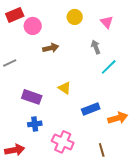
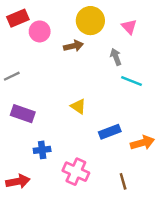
yellow circle: (75, 17) -> (90, 21), size x1.5
brown arrow: (51, 48) -> (73, 46), moved
cyan line: (109, 67) -> (132, 81), turned 66
purple rectangle: (32, 97) -> (23, 114), moved

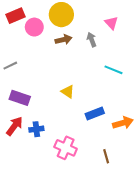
yellow circle: (90, 21) -> (61, 15), moved
gray arrow: (116, 57) -> (92, 40), moved
red arrow: (18, 181) -> (14, 126), moved, turned -42

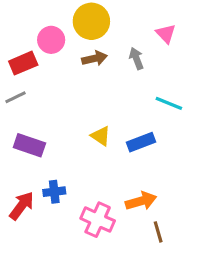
red rectangle: (16, 16) -> (23, 63), moved
blue rectangle: (95, 114) -> (141, 142), moved
orange arrow: (123, 123) -> (141, 201), moved
red arrow: (14, 126) -> (22, 206), moved

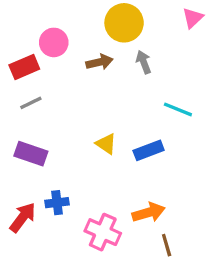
yellow circle: (91, 21) -> (124, 23), moved
pink triangle: (166, 34) -> (193, 18), moved, turned 30
gray line: (15, 97) -> (31, 103), moved

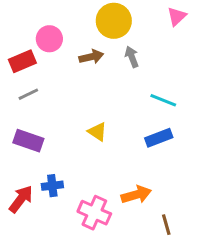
blue rectangle: (149, 150) -> (159, 138), moved
brown line: (167, 245) -> (166, 225), moved

